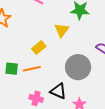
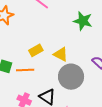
yellow triangle: (62, 30) -> (61, 54), moved, turned -49

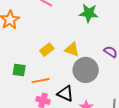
orange line: (25, 70) -> (41, 81), moved

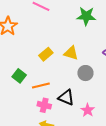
green square: (19, 70) -> (19, 76), turned 32
gray circle: (86, 70) -> (85, 73), size x0.6

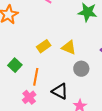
orange line: (41, 85) -> (36, 77), turned -72
pink cross: (44, 105) -> (29, 97), moved, turned 32

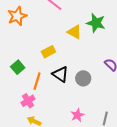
yellow triangle: (69, 47) -> (74, 32), moved
black triangle: (60, 91) -> (60, 74), moved

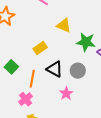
green star: (96, 23) -> (86, 42), moved
pink star: (77, 115) -> (66, 93), moved

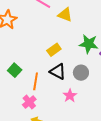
yellow triangle: (64, 25) -> (65, 15), moved
yellow rectangle: (40, 48) -> (54, 50), moved

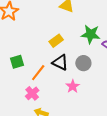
green square: (15, 70) -> (17, 62), turned 32
orange line: (36, 81) -> (38, 73), turned 30

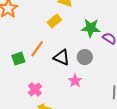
yellow rectangle: (56, 41) -> (54, 21), moved
orange line: (38, 73) -> (37, 49), moved

